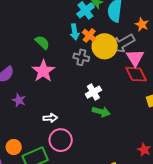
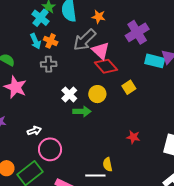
yellow circle: (105, 46) -> (97, 94), moved, size x0.7

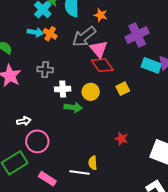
cyan arrow: (36, 41) -> (35, 32), turned -63
gray cross: (49, 64) -> (45, 70), moved
white cross: (69, 94) -> (63, 89), turned 35

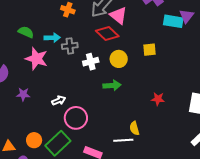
cyan arrow: (35, 32) -> (52, 38), moved
red diamond: (102, 65) -> (107, 33), moved
yellow square: (123, 89) -> (150, 50), turned 32
green arrow: (73, 107) -> (112, 85), moved

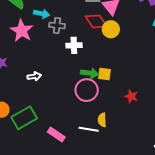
yellow square: (150, 50) -> (104, 74), moved
yellow circle: (119, 59) -> (111, 29), moved
pink circle: (76, 118) -> (87, 90), moved

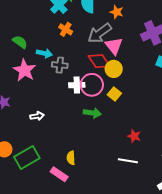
yellow square: (104, 74) -> (114, 94), moved, turned 32
pink circle: (87, 90) -> (92, 85), moved
yellow semicircle: (102, 120) -> (71, 158), moved
white line: (89, 129) -> (128, 161), moved

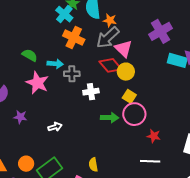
orange star: (117, 12) -> (110, 20), moved
orange cross: (66, 29) -> (74, 38), size x1.5
pink circle: (92, 85) -> (134, 114), moved

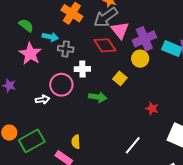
purple cross: (161, 31) -> (144, 39), moved
yellow circle: (126, 72) -> (140, 59), moved
pink circle: (134, 114) -> (61, 85), moved
red star: (154, 136) -> (152, 108), moved
white line: (150, 161) -> (133, 145), turned -60

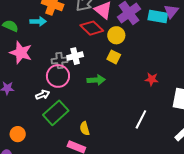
cyan arrow: (50, 37) -> (38, 21), moved
gray cross: (66, 49) -> (60, 61), moved
yellow circle: (140, 59) -> (116, 35), moved
green rectangle: (32, 141) -> (56, 113), moved

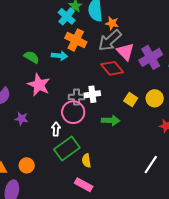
yellow circle: (116, 35) -> (155, 98), moved
white arrow: (43, 95) -> (56, 129), turned -72
yellow semicircle: (85, 128) -> (86, 161), moved

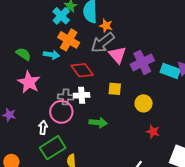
red diamond: (112, 68) -> (82, 70), moved
yellow square: (131, 99) -> (115, 89), moved, turned -32

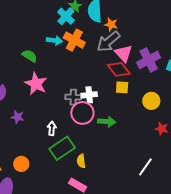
cyan arrow: (51, 55) -> (54, 40), moved
red diamond: (82, 70) -> (119, 69), moved
pink circle: (61, 112) -> (82, 113), moved

